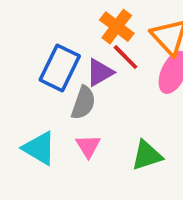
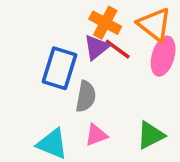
purple triangle: (100, 72) -> (96, 47), moved
pink triangle: (88, 146) -> (96, 135), turned 50

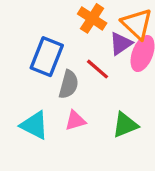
purple triangle: (96, 47) -> (121, 44), moved
red line: (117, 49) -> (97, 69), moved

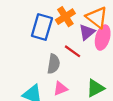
orange cross: (92, 18) -> (65, 17), turned 30
blue rectangle: (47, 57) -> (42, 27), moved

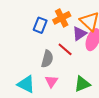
blue rectangle: (42, 27) -> (40, 25), size x0.7
pink triangle: (61, 88) -> (51, 81), turned -40

